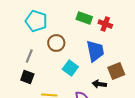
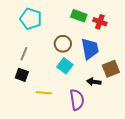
brown circle: (56, 43) -> (63, 44), moved

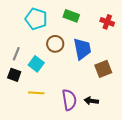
cyan pentagon: (31, 19) -> (36, 19), moved
red cross: (100, 22) -> (107, 22), moved
cyan square: (65, 66) -> (36, 64), moved
black arrow: (94, 82) -> (91, 101), moved

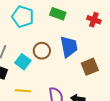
brown circle: (55, 44) -> (42, 51), moved

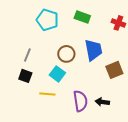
cyan square: (23, 62) -> (57, 74), moved

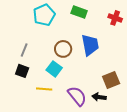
cyan pentagon: (47, 20) -> (44, 15), turned 30
brown square: (114, 70) -> (111, 80), moved
purple semicircle: (80, 101) -> (77, 96), turned -30

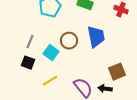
cyan square: (54, 69) -> (51, 53), moved
yellow line: (44, 89) -> (50, 81), turned -35

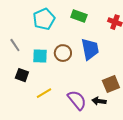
gray line: (30, 42) -> (15, 45), moved, turned -56
cyan square: (51, 53) -> (40, 56), moved, turned -35

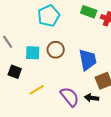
green rectangle: (79, 16) -> (89, 12), moved
cyan pentagon: (44, 19) -> (49, 16), moved
blue trapezoid: (90, 49) -> (88, 60), moved

